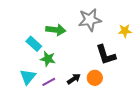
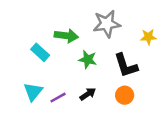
green star: (48, 59) -> (88, 59), moved
orange circle: (95, 78) -> (125, 95), moved

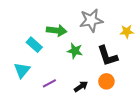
cyan triangle: (33, 92) -> (22, 70), moved
black arrow: (88, 94) -> (81, 86), moved

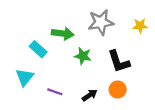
yellow star: (127, 32) -> (140, 26), moved
purple line: (49, 83) -> (55, 92), turned 48

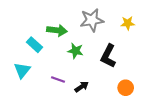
black L-shape: (119, 62) -> (108, 56), turned 45
orange circle: (118, 90) -> (126, 88), moved
purple line: (55, 92) -> (58, 80), moved

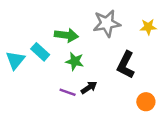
green star: (75, 51) -> (75, 61), moved
cyan triangle: (22, 70) -> (15, 60), moved
black arrow: (82, 87) -> (89, 87), moved

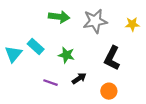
green arrow: (66, 35) -> (59, 17), moved
purple line: (68, 92) -> (51, 83), moved
orange circle: (146, 102) -> (109, 91), moved

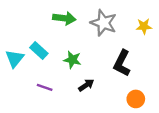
gray star: (95, 21) -> (104, 23), turned 30
purple line: (51, 83) -> (45, 87), moved
orange circle: (109, 91) -> (136, 99), moved

